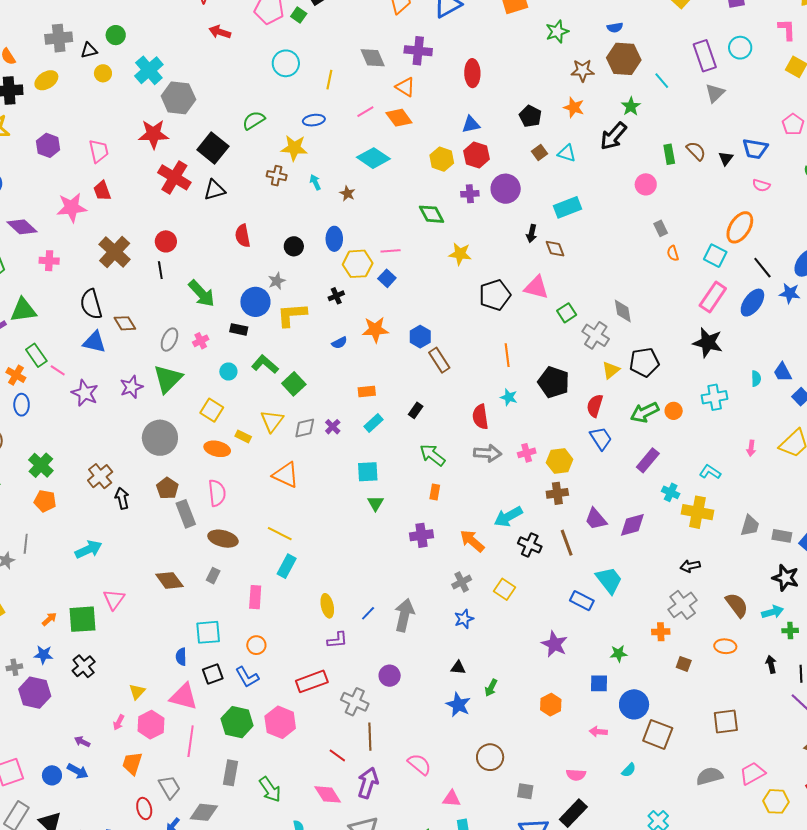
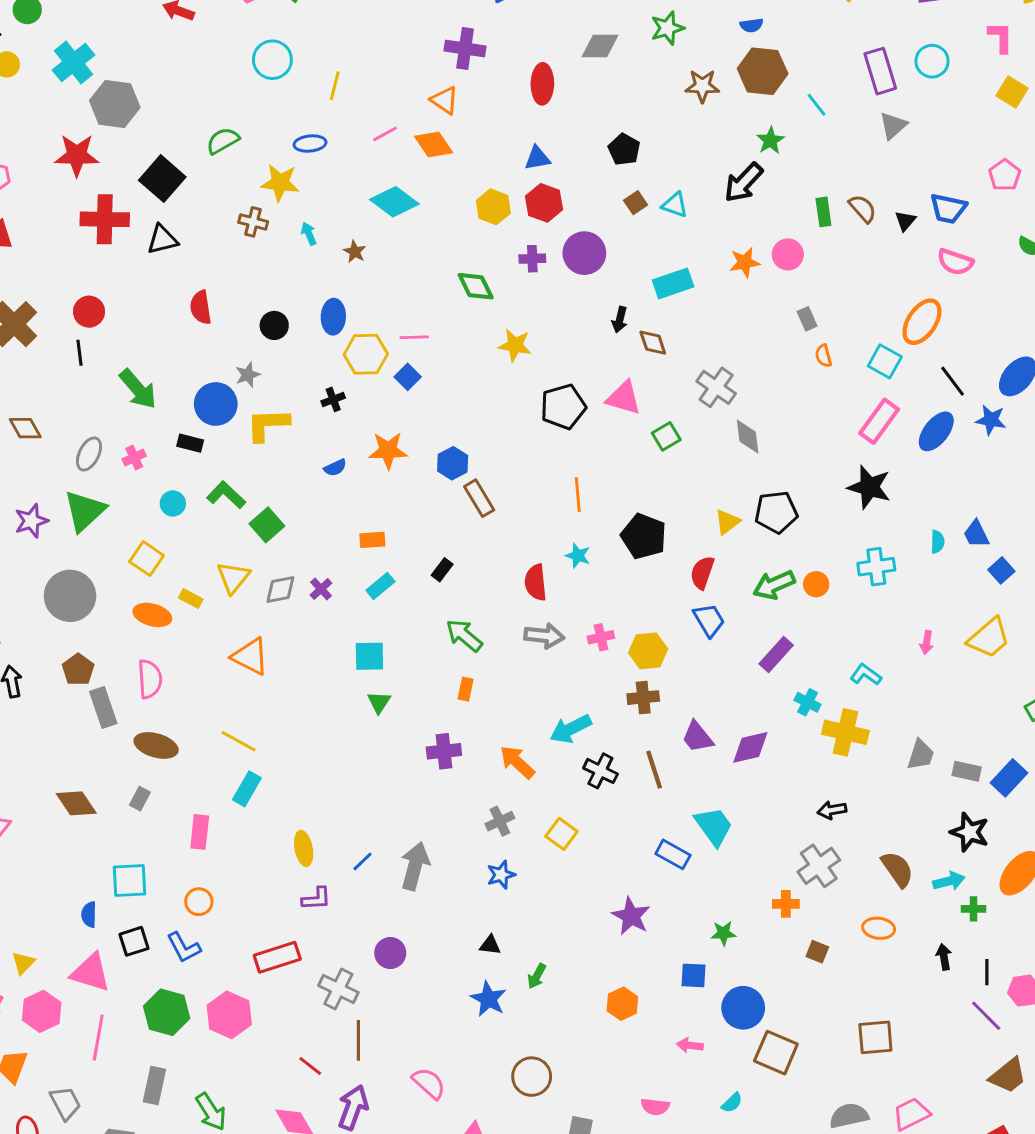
gray diamond: (373, 58) -> (600, 46), moved, turned -68
orange star: (574, 107) -> (745, 262), moved, turned -30
red cross: (174, 177) -> (105, 219), turned -32
pink semicircle: (761, 185) -> (955, 262), size x1.4
gray cross: (596, 335) -> (716, 387), moved

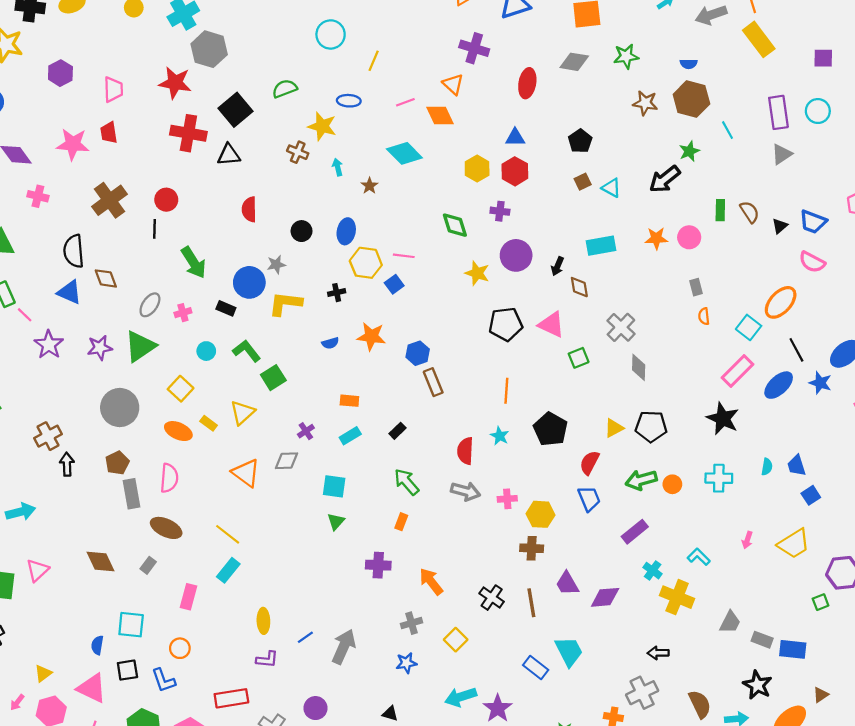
purple circle: (584, 253) -> (516, 255), moved
gray diamond: (280, 590) -> (287, 461), moved
cyan arrow: (571, 729) -> (461, 697), moved
blue rectangle: (1009, 778) -> (793, 649), turned 44

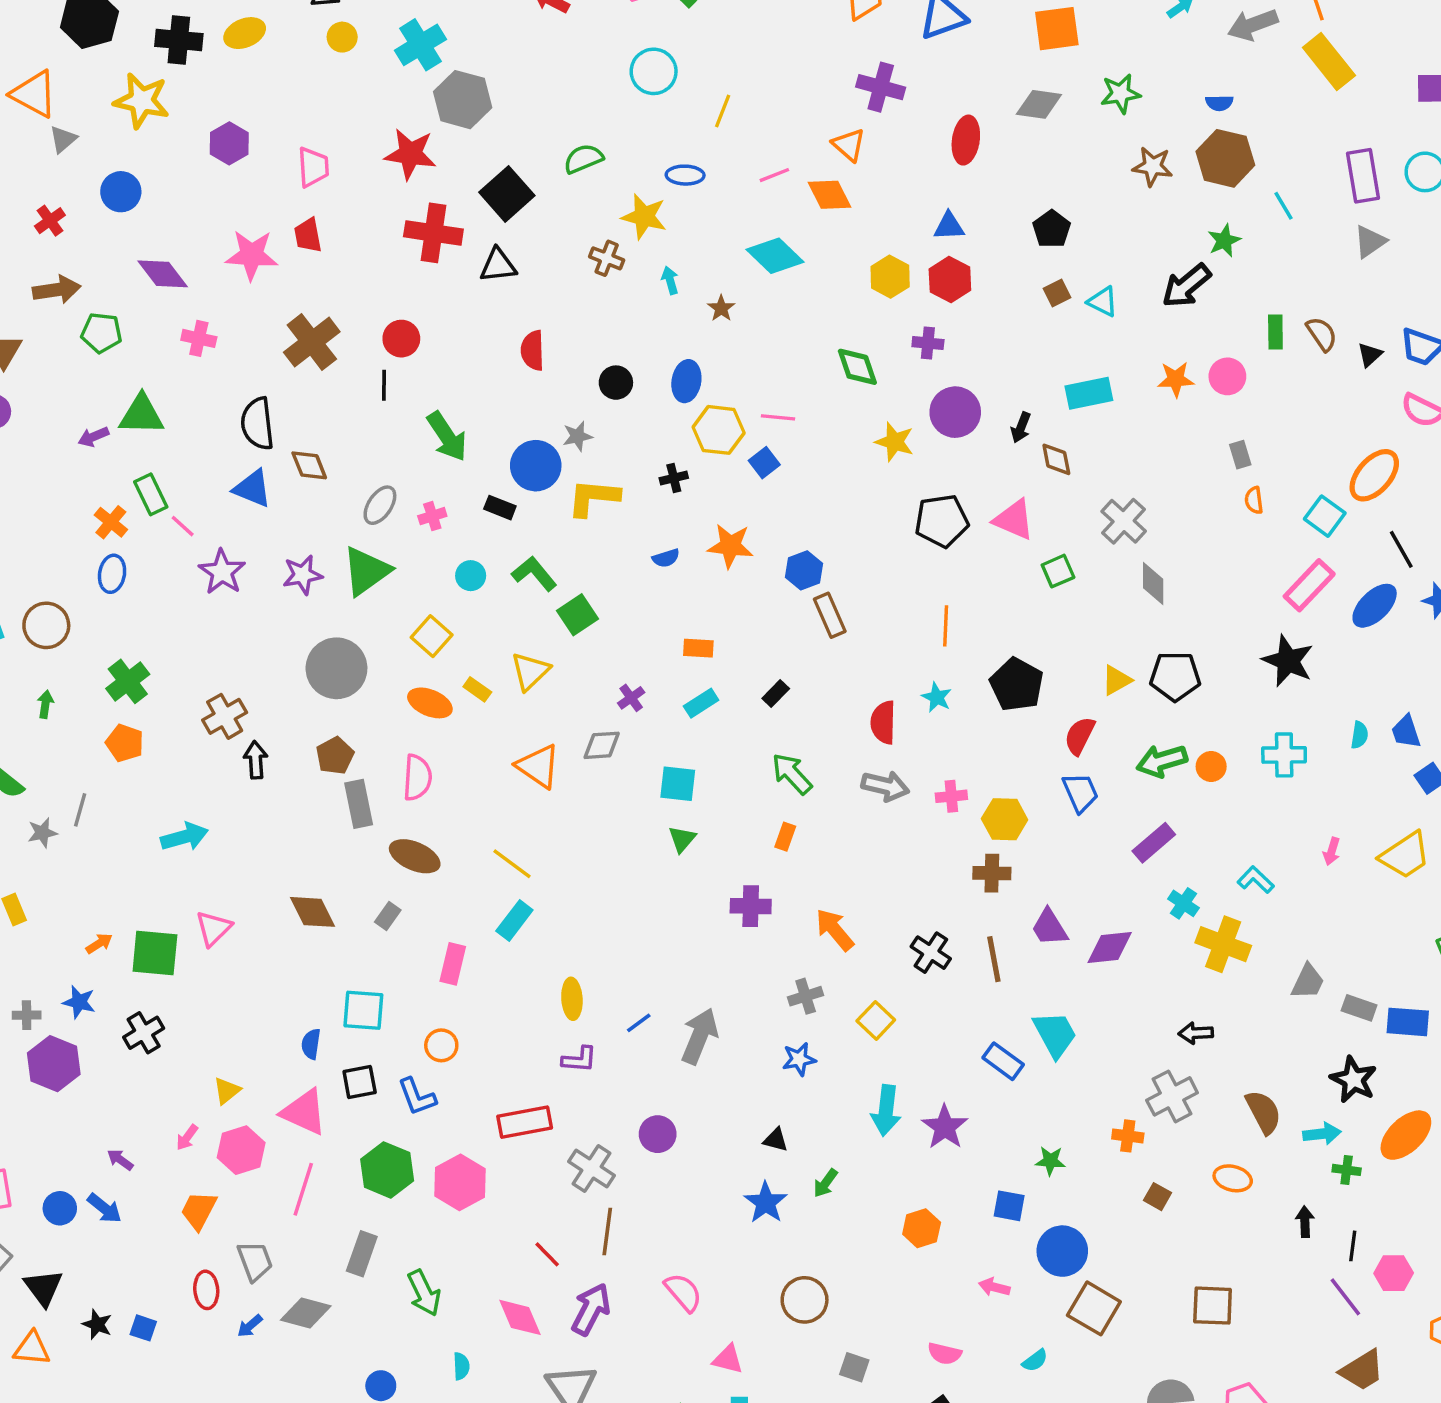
cyan arrow: (461, 697) -> (886, 1110), turned -64

